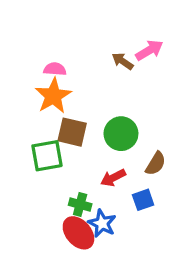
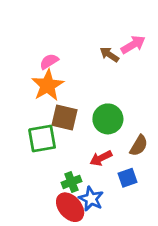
pink semicircle: (55, 69) -> (49, 61), turned -36
green cross: (80, 205) -> (71, 182), turned -36

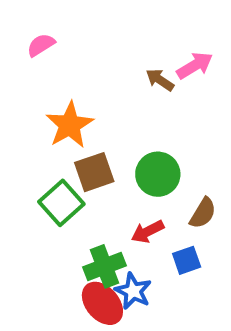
pink semicircle: (49, 61) -> (41, 45), moved
brown square: (64, 118) -> (94, 172), turned -32
green square: (42, 139) -> (61, 203), turned -32
green cross: (71, 182) -> (104, 266), size x1.4

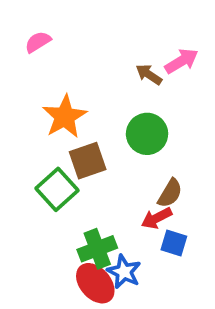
green circle: (158, 174) -> (147, 134), moved
brown semicircle: (203, 213) -> (170, 193), moved
red arrow: (148, 232) -> (157, 218), moved
blue square: (187, 260) -> (174, 243), turned 36

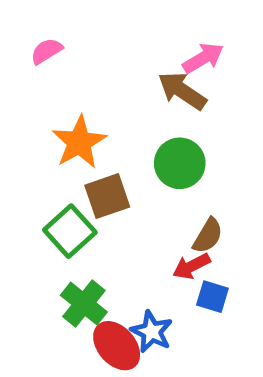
pink arrow: (181, 61) -> (203, 58), moved
brown arrow: (149, 74) -> (182, 91), size x1.5
green cross: (97, 249) -> (84, 304), moved, turned -30

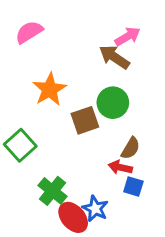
pink semicircle: (46, 51) -> (29, 32), size x1.4
brown square: (107, 196) -> (85, 120), moved
green square: (70, 231) -> (20, 145), moved
red arrow: (191, 266) -> (120, 167), turned 40

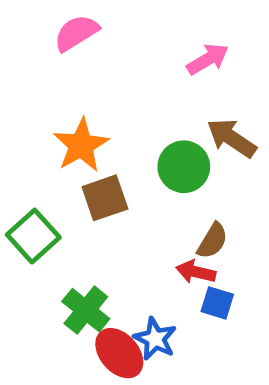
pink semicircle: (29, 32) -> (76, 33), moved
brown arrow: (114, 57) -> (232, 138), moved
brown square: (85, 120) -> (105, 198), moved

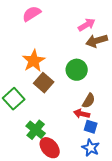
brown arrow: (232, 138) -> (97, 41), moved, turned -50
brown square: (105, 198) -> (44, 83), turned -30
blue star: (155, 339) -> (91, 148), moved

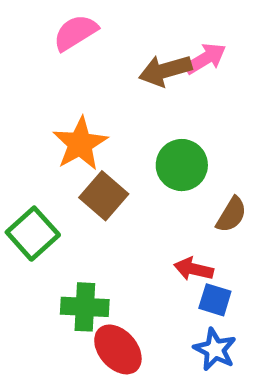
brown arrow: (97, 41) -> (165, 70), moved
brown semicircle: (89, 101) -> (231, 215), moved
green cross: (36, 130) -> (85, 307), turned -36

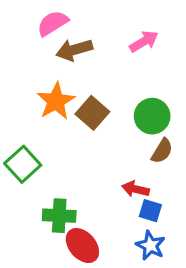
brown arrow: (165, 70) -> (74, 50), moved
green circle: (182, 165) -> (152, 116), moved
brown square: (104, 196) -> (92, 113), moved

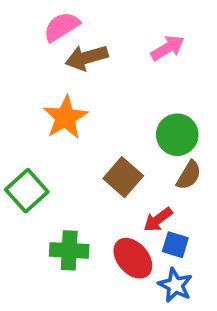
brown square: (92, 113) -> (123, 177), moved
red arrow: (136, 189) -> (158, 220), turned -50
red ellipse: (82, 246) -> (133, 258), moved

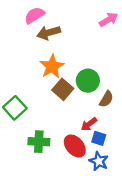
pink arrow: (168, 48) -> (109, 20), moved
orange star: (65, 117) -> (52, 66), moved
green circle: (177, 135) -> (88, 81), moved
brown square: (123, 177) -> (63, 89), moved

